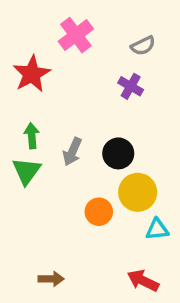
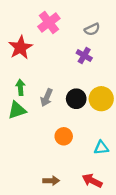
green triangle: (26, 171) -> (17, 110), turned 36
yellow circle: (138, 192) -> (101, 99), moved
brown arrow: (51, 279) -> (51, 181), moved

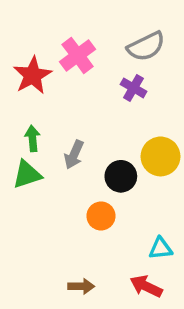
pink cross: (49, 22) -> (78, 55), moved
gray semicircle: (92, 29) -> (146, 46), size x1.5
black circle: (76, 99) -> (121, 176), moved
cyan triangle: (101, 148) -> (161, 248), moved

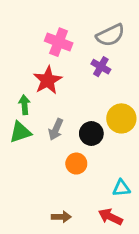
pink cross: (78, 55) -> (59, 42), turned -32
red star: (32, 75) -> (48, 80), moved
gray arrow: (74, 155) -> (56, 129), moved

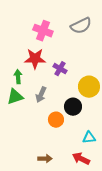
purple cross: (101, 67) -> (60, 69), moved
red star: (48, 80) -> (35, 59), turned 30
black circle: (91, 134) -> (73, 107), moved

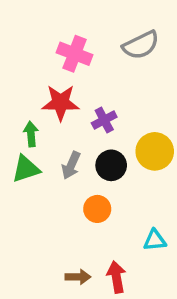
purple cross: (60, 69) -> (104, 120), turned 32
black circle: (73, 107) -> (111, 165), moved
red arrow: (81, 159) -> (116, 277), moved, turned 54

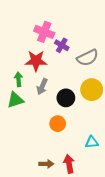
gray semicircle: (141, 45) -> (88, 58), moved
purple cross: (104, 120) -> (62, 45), moved, turned -32
gray arrow: (71, 165) -> (42, 87), moved

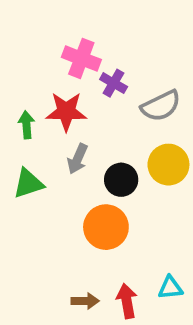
green arrow: (18, 79) -> (26, 125), moved
orange circle: (58, 124) -> (106, 227), size x1.5
cyan triangle: (92, 142) -> (170, 288), moved

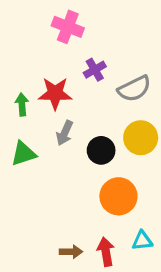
pink cross: (81, 58) -> (68, 27), moved
purple cross: (114, 83) -> (95, 70), turned 30
orange circle: (106, 227) -> (118, 196), moved

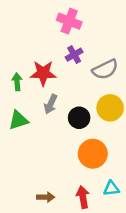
pink cross: (68, 27) -> (69, 21), moved
brown arrow: (71, 252) -> (46, 197), moved

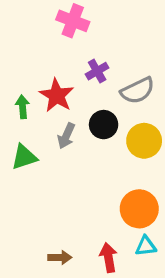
pink cross: (69, 21) -> (73, 21), moved
red star: (43, 73) -> (57, 95), turned 30
black circle: (79, 118) -> (104, 125), moved
orange circle: (93, 154) -> (139, 209), moved

